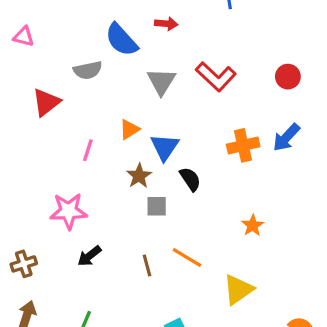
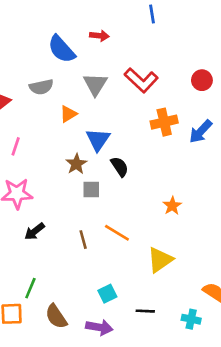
gray semicircle: (88, 70) -> (41, 87), moved
orange triangle: (129, 129) -> (68, 114), moved
orange cross: (243, 145) -> (164, 122), moved
pink line: (88, 150) -> (16, 146), moved

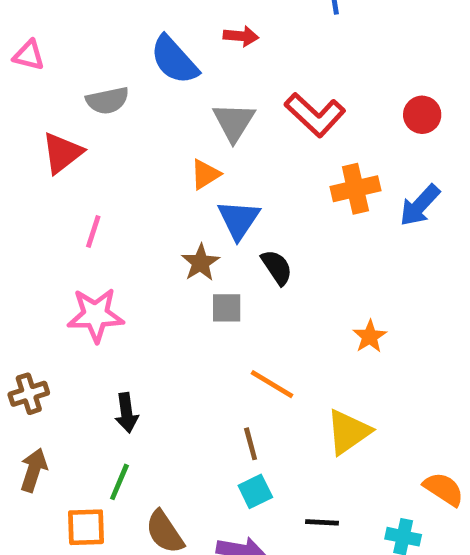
gray semicircle: (41, 87) -> (107, 100), moved
orange triangle: (68, 114) -> (205, 174), moved
black arrow: (35, 231) -> (127, 413), moved, turned -60
brown line: (83, 240) -> (251, 444), moved

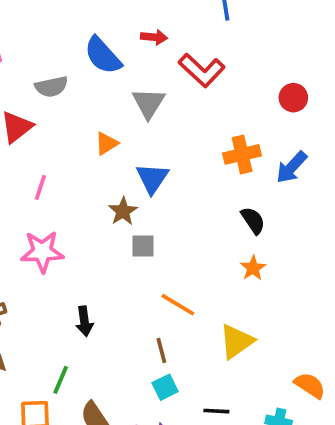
red L-shape: (315, 115) -> (202, 70), moved
orange triangle: (205, 174) -> (106, 143), moved
black semicircle: (277, 267) -> (253, 220), moved
black arrow: (127, 413) -> (84, 321), moved

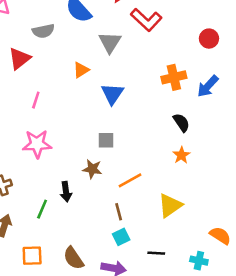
brown star: (123, 211) -> (92, 169), moved, turned -30
orange line: (178, 305) -> (130, 180), turned -60
green line: (61, 380) -> (42, 209), moved

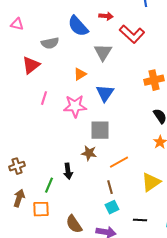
gray square: (106, 140) -> (100, 130), size x1.5
pink star: (37, 144) -> (75, 106), moved
orange square: (32, 256) -> (41, 209), moved

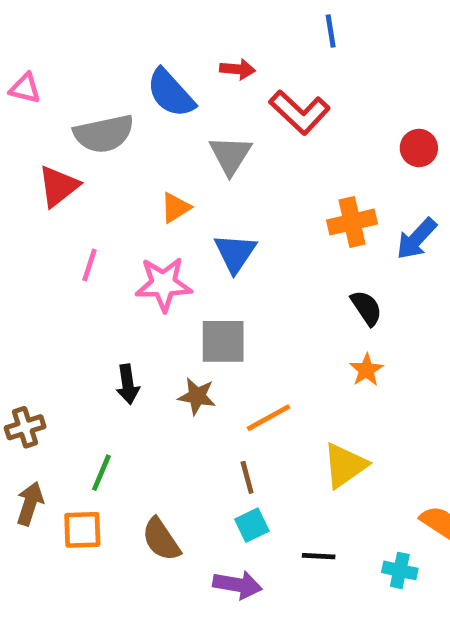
gray semicircle: (50, 43) -> (104, 134), size x1.4
black arrow: (68, 171) -> (128, 384), moved
brown semicircle: (74, 224) -> (161, 539), moved

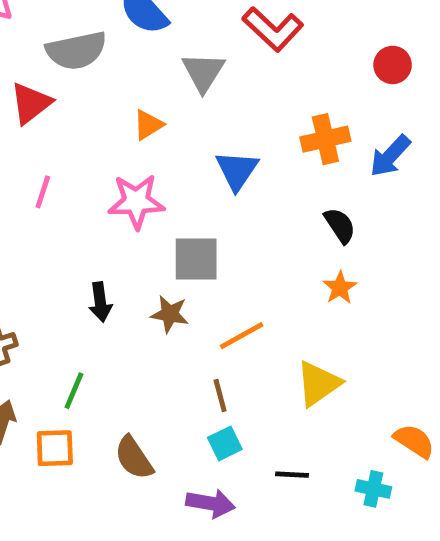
blue triangle: (235, 253) -> (237, 170), moved
pink line: (89, 265) -> (43, 192), moved

